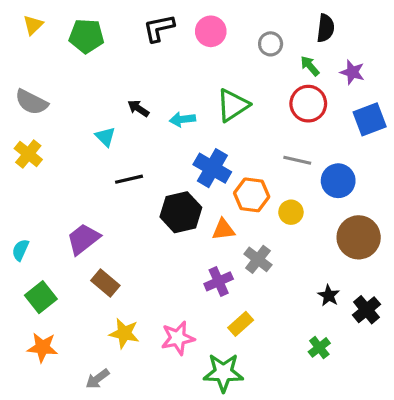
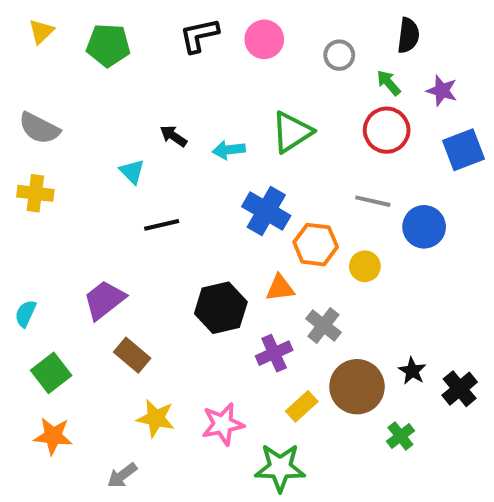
yellow cross: (28, 154) -> (35, 193), turned -32
black hexagon: (181, 212) -> (221, 308), moved
brown circle: (359, 237) -> (357, 387), moved

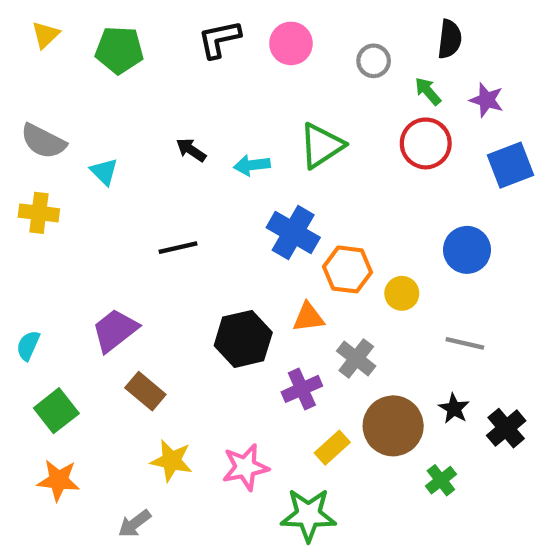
cyan triangle: (132, 172) -> (104, 172), moved
gray line: (373, 201) -> (465, 343), moved

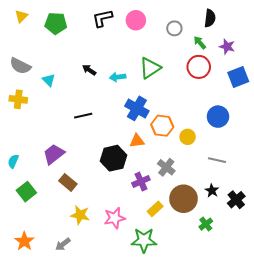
orange triangle: (308, 317) -> (137, 141), moved
orange star: (58, 480) -> (24, 241), moved, turned 30

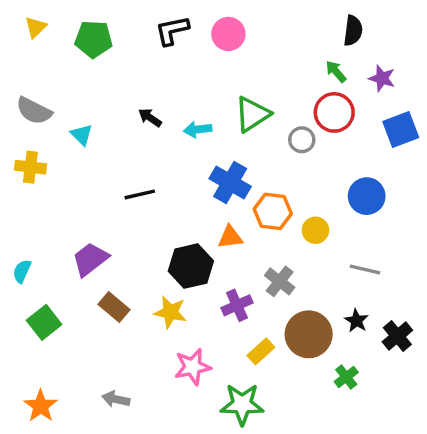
gray circle: (174, 28) -> (302, 140), moved
yellow star: (80, 215) -> (170, 312), moved
gray arrow: (63, 244) -> (116, 399), moved, turned 49

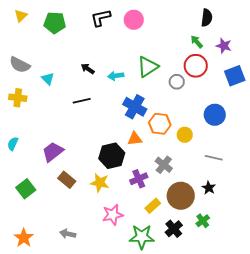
black line: (140, 194) -> (82, 101), moved
cyan semicircle: (22, 271) -> (13, 144), moved
black cross: (397, 336) -> (174, 229), moved

